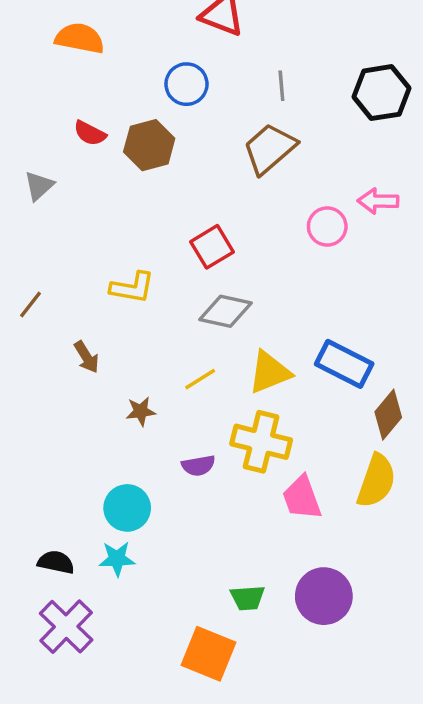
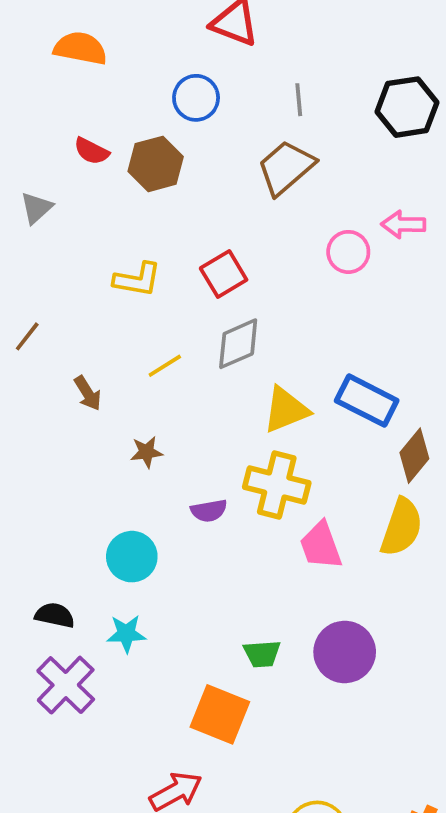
yellow L-shape: (132, 288) -> (137, 280), moved
gray diamond: (225, 311) -> (238, 344), turned -36
yellow line: (200, 379) -> (165, 366), moved
cyan star: (117, 559) -> (126, 634), moved

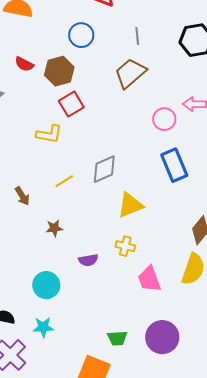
red square: (224, 274) -> (71, 104), moved
blue rectangle: (367, 401) -> (174, 165), moved, turned 40
yellow cross: (277, 485) -> (125, 246), size x0.6

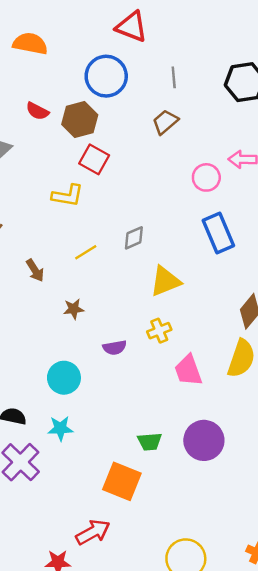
blue circle: (81, 35) -> (106, 76), size x1.4
brown trapezoid: (130, 73) -> (165, 122), size x0.7
red square: (71, 104) -> (94, 159), turned -30
gray diamond: (104, 169) -> (134, 238), size x0.7
yellow cross: (125, 246) -> (159, 331), turned -36

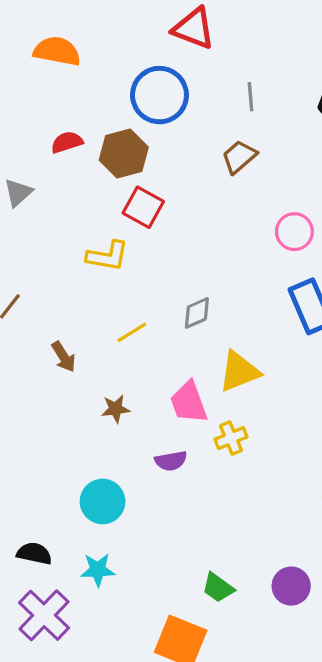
red semicircle: (37, 111) -> (67, 142), turned 135
pink trapezoid: (188, 370) -> (189, 402), moved
purple circle: (204, 440) -> (291, 586), size x0.7
green trapezoid: (150, 442) -> (218, 588), turned 40

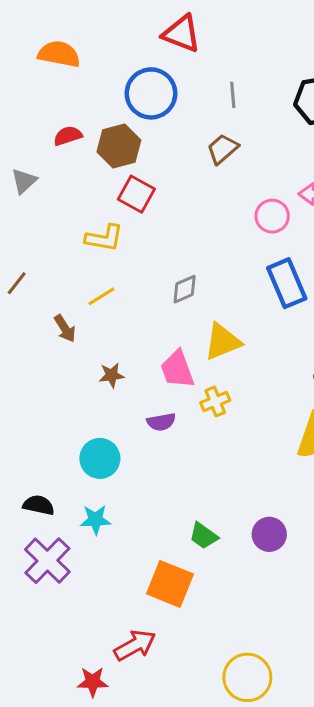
yellow line: (132, 332) -> (101, 296), moved

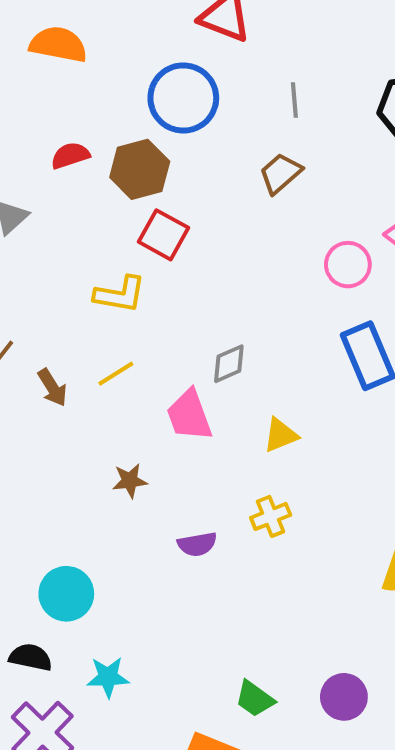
brown arrow: (65, 328) -> (52, 388), moved
yellow triangle: (223, 342) -> (280, 435), size x0.7
pink trapezoid: (177, 369) -> (189, 415), moved
cyan circle: (100, 458) -> (66, 594), moved

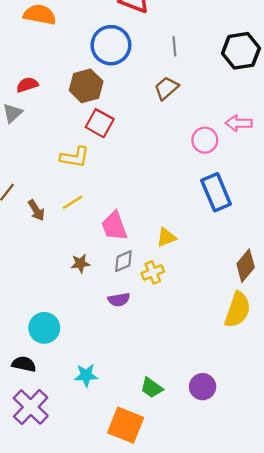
red semicircle: (70, 155) -> (27, 85), moved
gray diamond: (229, 364) -> (123, 261), moved
yellow cross: (271, 516) -> (153, 272), moved
cyan star: (108, 677) -> (86, 375), moved

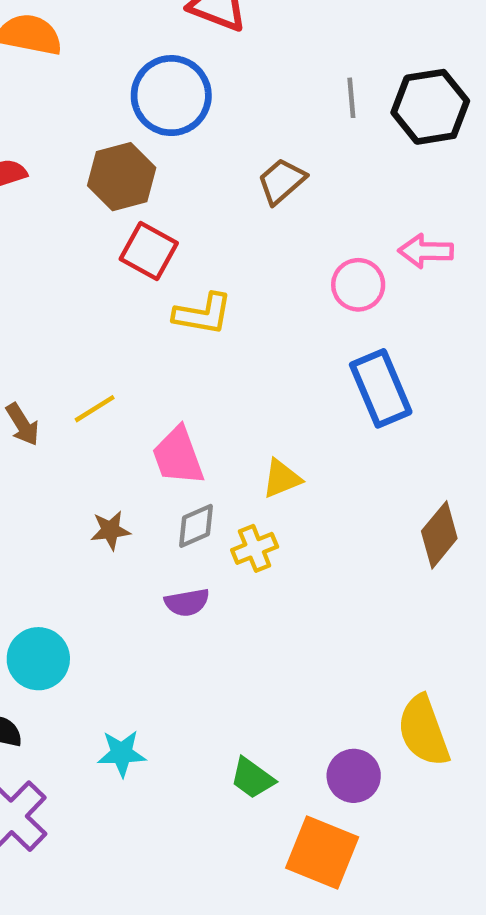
gray line: (174, 46) -> (351, 98), moved
yellow L-shape: (75, 157) -> (203, 314), moved
yellow semicircle: (238, 310) -> (424, 731), moved, turned 141
orange square: (126, 425) -> (322, 852), moved

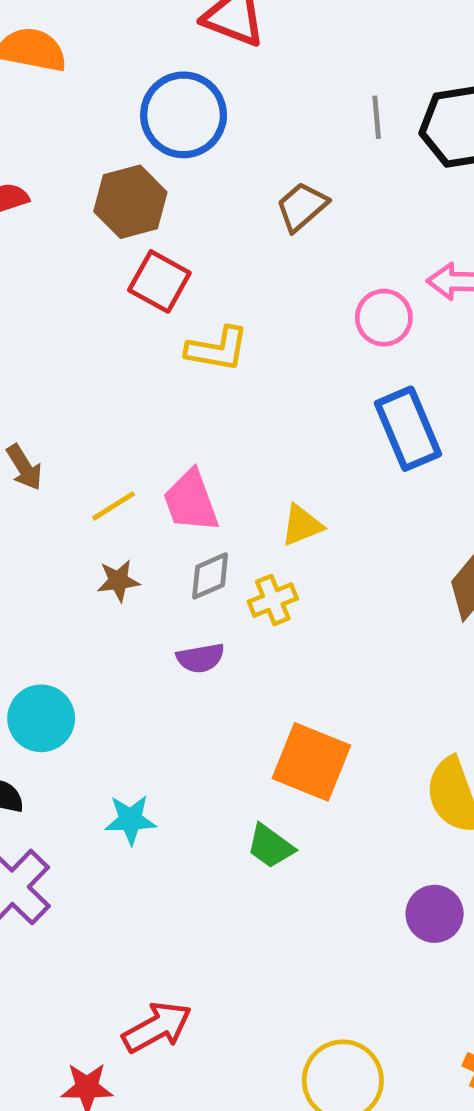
yellow line: (95, 409) -> (114, 506), moved
purple circle: (354, 776) -> (435, 914), moved
orange square: (322, 852) -> (311, 762), moved

